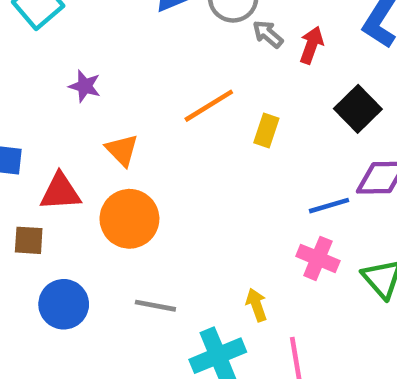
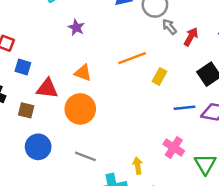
purple star: (85, 86) -> (76, 27), moved
orange triangle: (122, 150) -> (83, 73), turned -36
blue line: (329, 206) -> (185, 108), moved

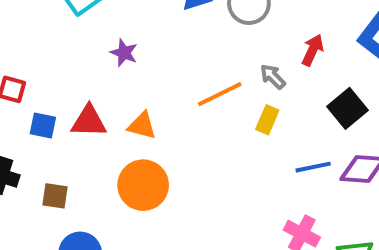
gray arrow: (169, 27) -> (273, 77), moved
red triangle: (47, 88) -> (89, 121), moved

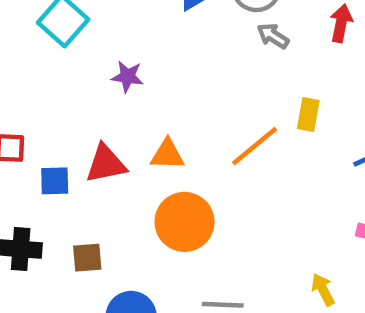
gray arrow: (273, 77) -> (273, 36), moved
orange line: (220, 94) -> (255, 146), moved

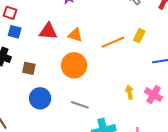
blue square: (55, 181) -> (15, 32), moved
yellow arrow: (323, 290) -> (129, 92), moved

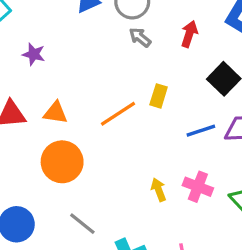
gray line: (80, 105) -> (82, 224), turned 30

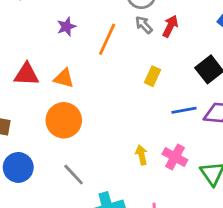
red arrow: (189, 34) -> (170, 26), moved
purple star: (34, 54) -> (66, 27), moved, turned 30
orange line: (118, 114) -> (107, 39), moved, turned -40

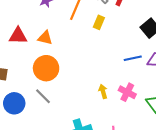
yellow rectangle: (152, 76) -> (99, 22), moved
gray line: (74, 175) -> (43, 96), moved

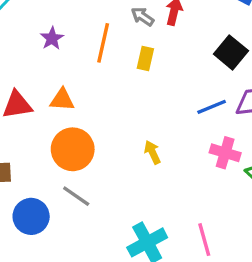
yellow arrow: (103, 91) -> (152, 152), moved
pink cross: (127, 92) -> (225, 153), moved

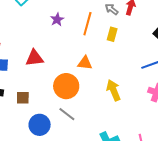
orange triangle: (62, 100) -> (85, 63), moved
yellow arrow: (152, 152) -> (114, 90), size x1.5

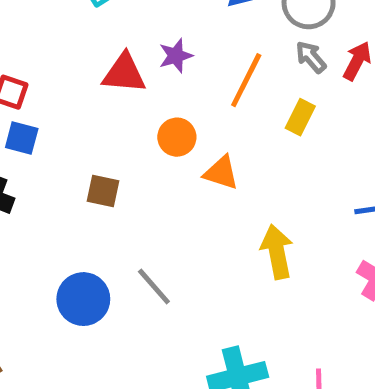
red triangle: (34, 58) -> (124, 73), moved
orange circle: (66, 86) -> (177, 137), moved, size x0.6
brown square: (23, 98) -> (103, 191), moved

